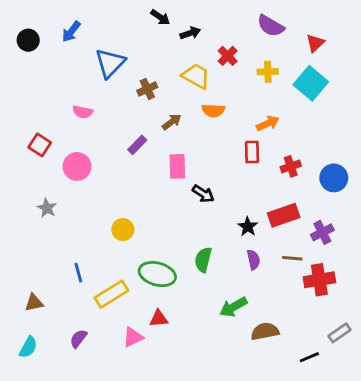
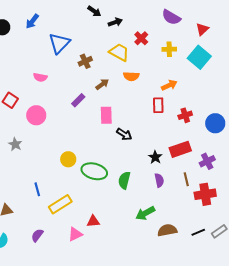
brown line: (292, 258) -> (186, 179), turned 72
green ellipse: (157, 274) -> (94, 171), moved
black line: (309, 357) -> (198, 232), moved

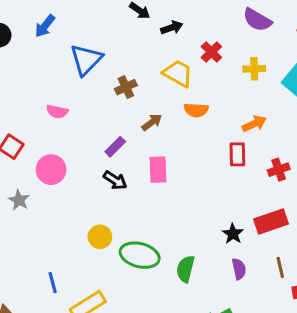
black arrow: (124, 134) -> (115, 180), moved
gray star: (15, 144) -> (19, 200), moved

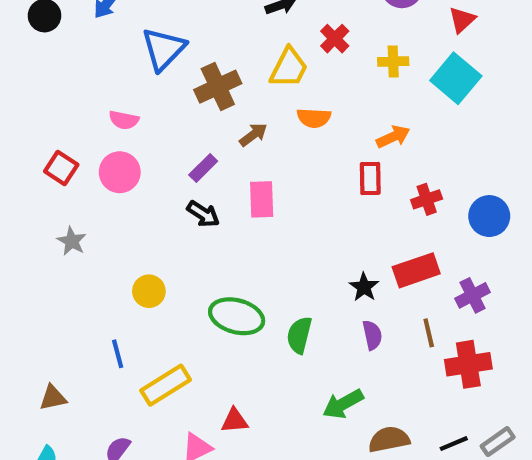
yellow trapezoid: (178, 73) -> (289, 68), turned 88
brown cross: (126, 87) -> (218, 87), size x1.5
pink circle: (51, 170) -> (120, 172), moved
yellow circle: (100, 237) -> (149, 291), moved

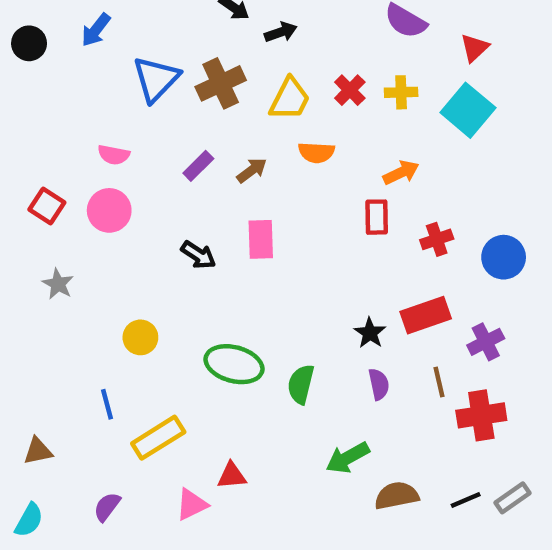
red cross: (335, 39) -> (350, 90), moved
brown cross: (218, 87) -> (221, 83), moved
purple rectangle: (203, 168) -> (198, 166), moved

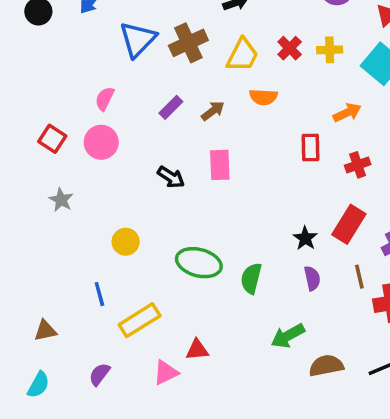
pink semicircle: (114, 155) -> (105, 99), turned 105
orange arrow: (401, 173) -> (347, 113), moved
red rectangle: (426, 315) -> (349, 224), turned -39

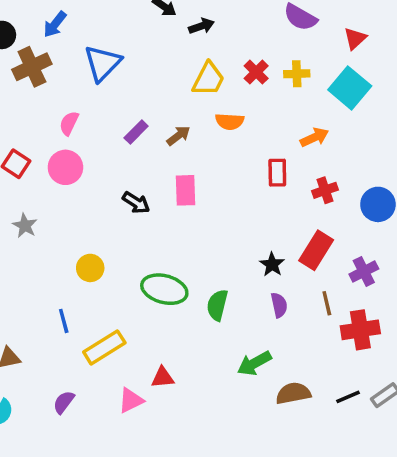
brown cross: (188, 43) -> (32, 67), moved

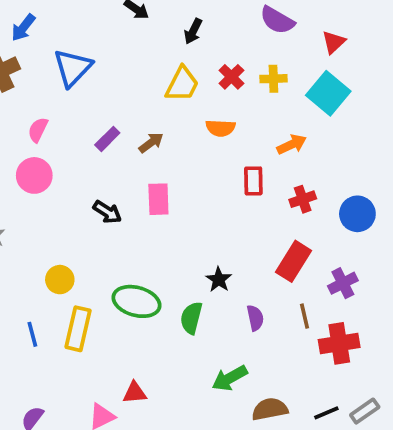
black arrow: (201, 26) -> (193, 31), moved, turned 135
orange semicircle: (230, 121) -> (220, 128), moved
black star: (272, 264) -> (219, 280), moved
yellow rectangle: (104, 347) -> (78, 329), moved, turned -45

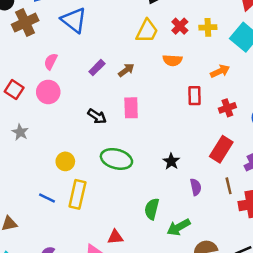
blue triangle: (73, 68) -> (74, 20), turned -36
green ellipse: (137, 301) -> (116, 159), moved
green semicircle: (191, 318) -> (152, 209), moved
blue line: (32, 334) -> (47, 198), turned -49

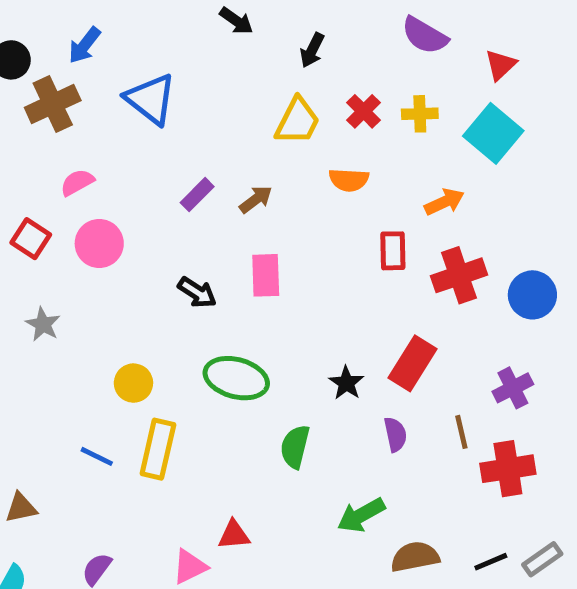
pink semicircle: (51, 62) -> (77, 182), moved, turned 35
red cross: (227, 108) -> (459, 275), size x1.5
red rectangle: (221, 149) -> (412, 363), moved
green semicircle: (152, 209) -> (295, 447), moved

